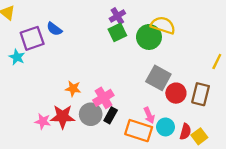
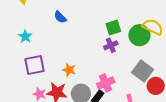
purple cross: (117, 16) -> (111, 45), moved
purple square: (32, 38) -> (34, 65), moved
pink cross: (103, 98) -> (106, 83), moved

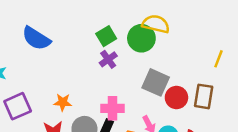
blue semicircle: (60, 17) -> (36, 38), size x1.6
pink cross: (106, 83) -> (112, 108), turned 36

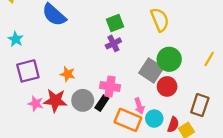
yellow semicircle: (156, 24) -> (160, 20), turned 45
green circle: (141, 38) -> (169, 59), moved
brown rectangle: (204, 96) -> (200, 105), moved

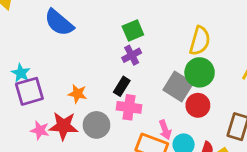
yellow semicircle: (160, 20) -> (200, 41), moved, turned 40
cyan star: (16, 39) -> (21, 73), moved
black rectangle: (102, 103) -> (122, 86), moved

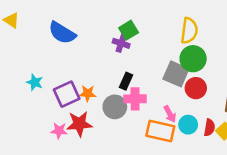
purple cross: (132, 55) -> (121, 43), moved, turned -35
purple square: (29, 91) -> (67, 94), moved
gray circle: (96, 125) -> (115, 107), moved

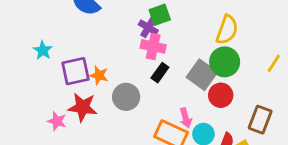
black rectangle: (126, 81) -> (160, 73), moved
pink cross: (135, 99) -> (153, 46), moved
pink star: (59, 131) -> (57, 121), moved

